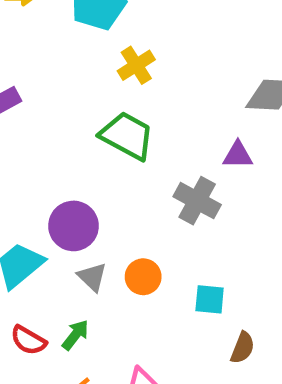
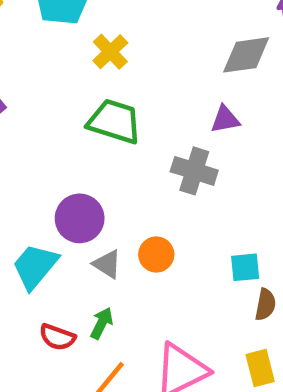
cyan square: (210, 299) -> (245, 267), moved

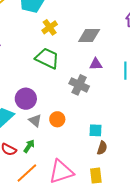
gray diamond: (246, 55) -> (89, 36), moved

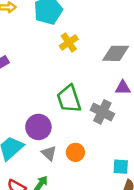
green trapezoid: (47, 58) -> (69, 99), moved, turned -135

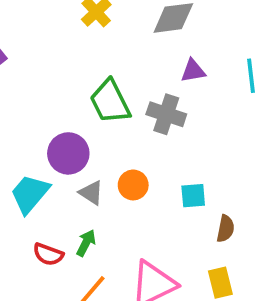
cyan square: (121, 167) -> (193, 196), moved

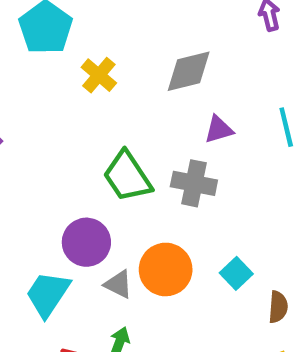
orange circle: (133, 185) -> (166, 269), size x1.5
cyan square: (193, 196) -> (236, 273), turned -32

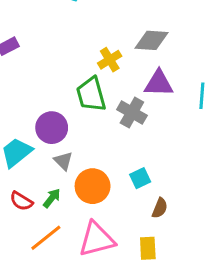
yellow cross: (99, 75) -> (110, 60), moved
purple triangle: (219, 129) -> (159, 83), size x1.5
orange circle: (166, 269) -> (93, 186), moved

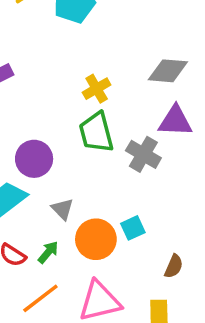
yellow cross: (110, 60) -> (97, 89), moved
purple circle: (52, 128) -> (34, 159), moved
cyan square: (140, 178) -> (133, 228), moved

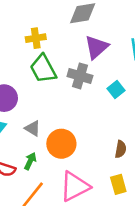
yellow cross: (97, 89) -> (36, 38), turned 36
purple triangle: (175, 121) -> (97, 47), turned -30
cyan square: (133, 228) -> (116, 89), moved

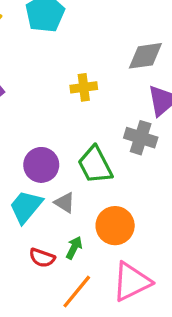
green trapezoid: (43, 69) -> (95, 165), moved
gray triangle: (33, 128) -> (65, 203), moved

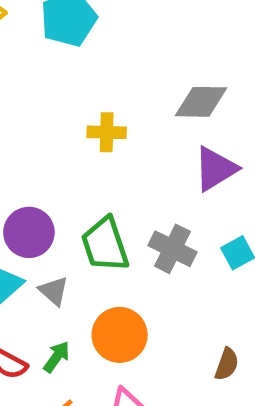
gray cross: (141, 138) -> (172, 249), moved

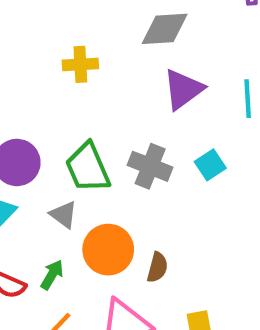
gray triangle: (54, 291) -> (64, 215), moved
brown semicircle: (227, 364) -> (157, 267), moved

